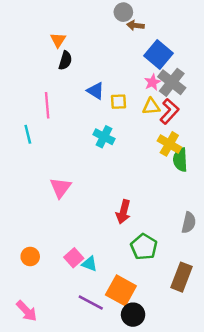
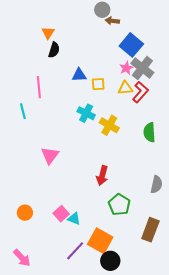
blue triangle: (96, 91) -> (79, 75), turned -35
yellow cross: (169, 144) -> (109, 125), moved
purple line: (91, 303) -> (75, 251), turned -75

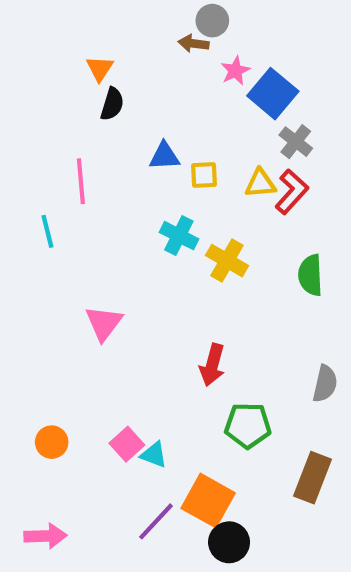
brown arrow: (112, 21) -> (194, 44), moved
pink star: (126, 68) -> (235, 71), moved
gray cross: (142, 68) -> (296, 142), size x0.7
green pentagon: (119, 205) -> (248, 425), turned -30
pink arrow: (22, 258) -> (45, 536), turned -48

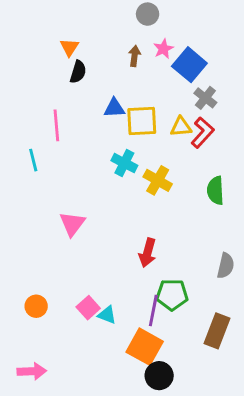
brown arrow: (194, 44) -> (135, 56), moved, turned 90
yellow square: (204, 175) -> (142, 121), size x1.6
purple line: (156, 521) -> (153, 311), moved, turned -32

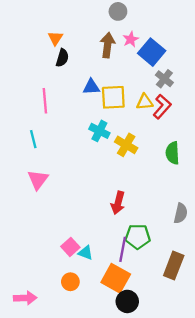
brown arrow: (135, 56) -> (108, 45), size x1.5
cyan line: (33, 160) -> (33, 139), moved
pink triangle: (72, 224) -> (38, 180), moved
orange circle: (36, 306) -> (70, 282), moved

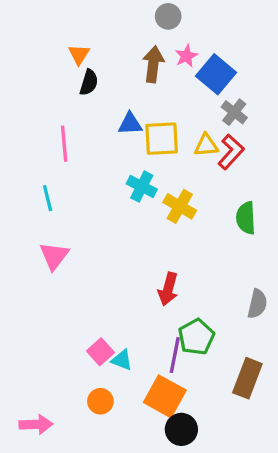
green pentagon: (138, 236) -> (196, 337), turned -30

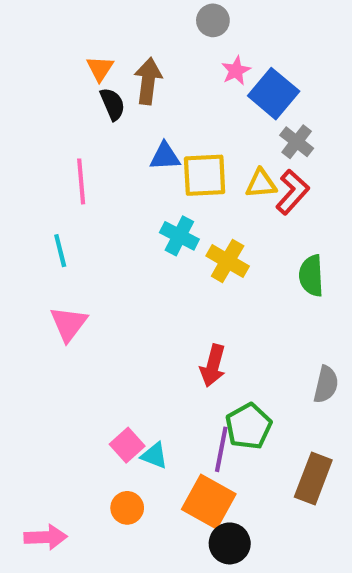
brown arrow: (153, 64) -> (148, 81), moved
black semicircle: (89, 82) -> (113, 104), turned -40

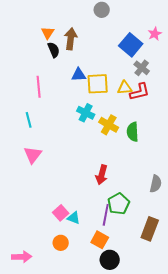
pink star: (236, 71) -> (155, 34), moved
red L-shape: (292, 192) -> (140, 92), turned 35
green semicircle: (311, 276) -> (133, 132), moved
orange square: (209, 502) -> (100, 240), size x0.7

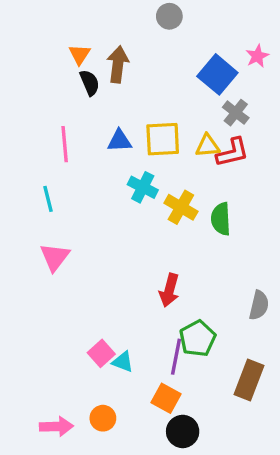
blue triangle: (79, 75) -> (119, 141), moved
orange circle: (61, 243) -> (103, 418), moved
pink arrow: (22, 257) -> (56, 426), moved

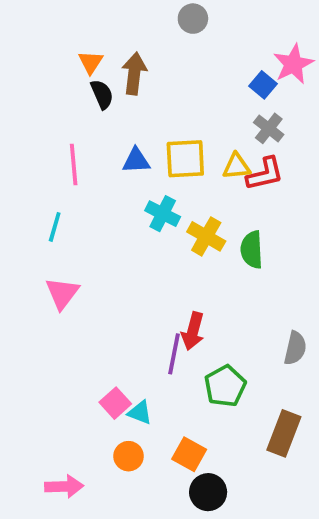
pink star: (257, 56) -> (293, 64), size x1.5
blue square: (217, 74) -> (263, 85), moved, size x0.6
cyan line: (48, 199) -> (55, 227), turned 30
purple line: (176, 357) -> (174, 354), moved
orange circle: (103, 418) -> (129, 456), moved

